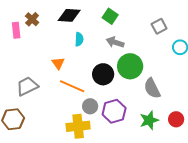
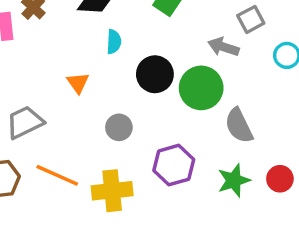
gray arrow: (115, 42) -> (223, 47), moved
black circle: (103, 74) -> (155, 74), moved
orange line: (72, 86) -> (57, 175), moved
gray circle: (90, 106) -> (119, 127), moved

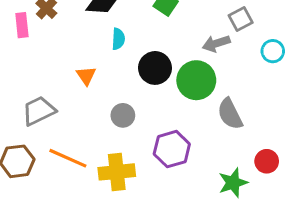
gray arrow: (223, 47) -> (216, 43), turned -36
green star: (234, 180) -> (233, 183), moved

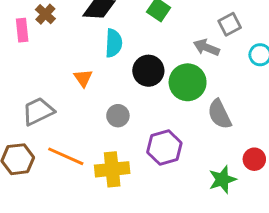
cyan semicircle: (118, 39) -> (114, 43), size x1.4
gray arrow: (216, 43) -> (206, 47), turned 40

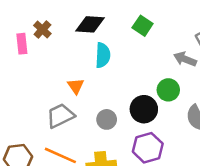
black circle: (148, 71) -> (144, 109), moved
green circle: (188, 82) -> (168, 90), size x0.7
gray trapezoid: (38, 111) -> (60, 116), moved

